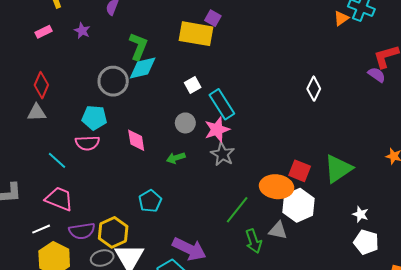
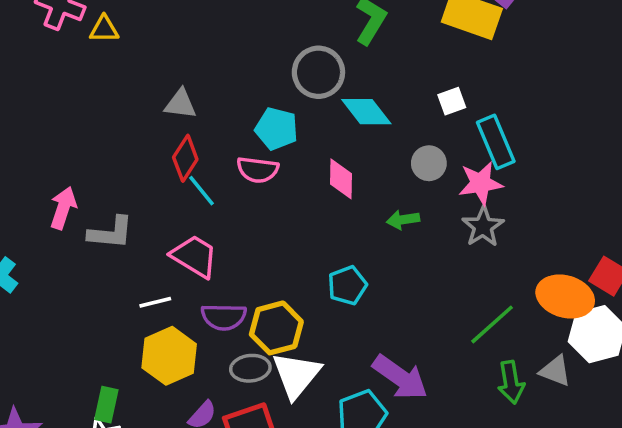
cyan diamond: (143, 68) -> (366, 112), moved, turned 56
red diamond: (41, 85) -> (185, 158), moved

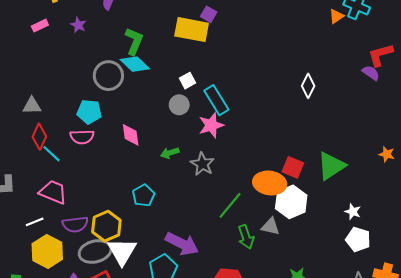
cyan diamond: (366, 112) -> (135, 64), moved
gray circle: (429, 163) -> (179, 105), moved
gray star: (483, 227) -> (202, 164), moved
gray ellipse: (250, 368) -> (95, 252), size x1.4

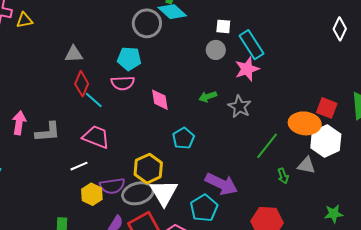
white square: (188, 81) -> (223, 26), turned 35
pink diamond: (131, 135) -> (160, 100), moved
purple semicircle: (75, 224) -> (112, 186), moved
green arrow: (246, 237) -> (283, 176), size x0.7
yellow hexagon: (47, 251) -> (92, 194), size x0.7

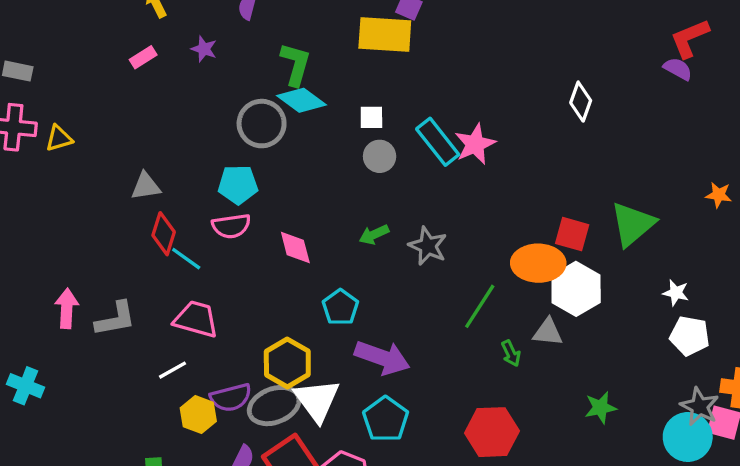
white square: (223, 26) -> (371, 117), moved
pink star: (247, 69) -> (475, 144), moved
purple arrow: (221, 184) -> (382, 358), moved

